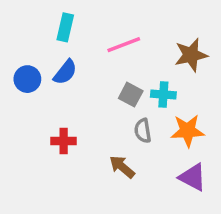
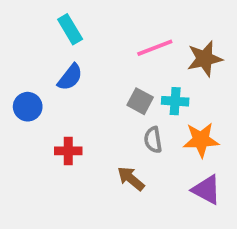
cyan rectangle: (65, 27) -> (70, 29), turned -44
pink line: (124, 45) -> (155, 48), moved
blue circle: (27, 79) -> (28, 107), moved

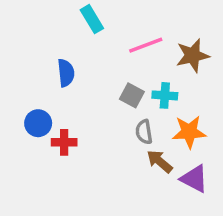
cyan rectangle: (70, 29) -> (92, 19), moved
blue semicircle: (70, 77) -> (66, 73), turned -44
blue circle: (28, 107) -> (38, 123), moved
brown arrow: (131, 179) -> (160, 161), moved

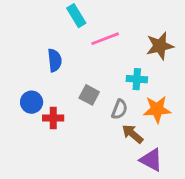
pink line: (146, 45) -> (105, 39), moved
gray square: (132, 95) -> (89, 95), moved
gray semicircle: (144, 132) -> (119, 109), turned -150
purple triangle: (194, 179) -> (151, 160), moved

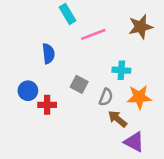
brown star: (160, 46) -> (140, 27), moved

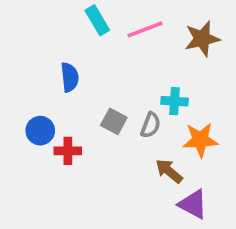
pink line: (93, 34) -> (145, 29), moved
gray semicircle: (106, 97) -> (151, 125), moved

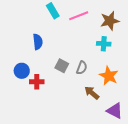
cyan cross: (175, 101) -> (104, 44), moved
orange star: (200, 140) -> (109, 76), turned 30
purple triangle: (193, 204) -> (115, 111), moved

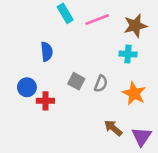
brown arrow: (92, 93) -> (113, 128), moved
purple triangle: (115, 111) -> (141, 137), turned 36

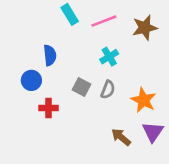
cyan cross: (128, 54) -> (109, 57), moved, turned -35
blue circle: (27, 87) -> (31, 80), moved
purple triangle: (141, 137) -> (153, 132), moved

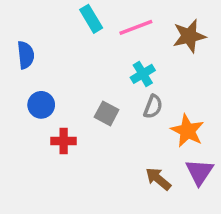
blue semicircle: (50, 55) -> (26, 55), moved
gray semicircle: (108, 90) -> (153, 107), moved

